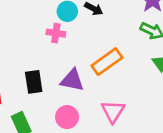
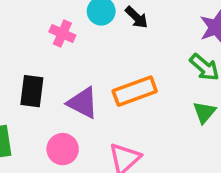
pink cross: (56, 33) -> (62, 34), moved

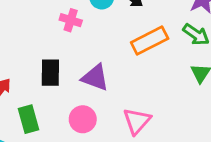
orange rectangle: (135, 91) -> (150, 41), moved

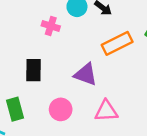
purple triangle: (95, 78) -> (86, 74), moved
pink triangle: (137, 121) -> (106, 111), turned 45

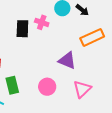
black rectangle: (34, 70) -> (22, 29), moved
pink triangle: (106, 111) -> (82, 89), turned -42

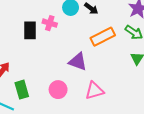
pink triangle: (82, 89) -> (94, 91), turned 30

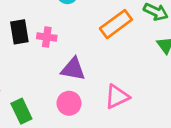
pink cross: (50, 23) -> (47, 37), moved
purple triangle: (78, 62) -> (73, 69), moved

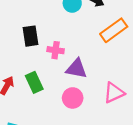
pink cross: (47, 37) -> (56, 50), moved
green rectangle: (21, 111) -> (34, 82), moved

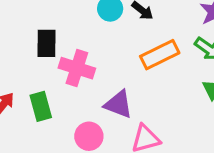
pink cross: (56, 50) -> (77, 68), size x1.5
purple triangle: (76, 69) -> (118, 104), moved

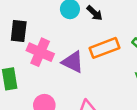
purple triangle: (118, 104) -> (73, 62), moved

